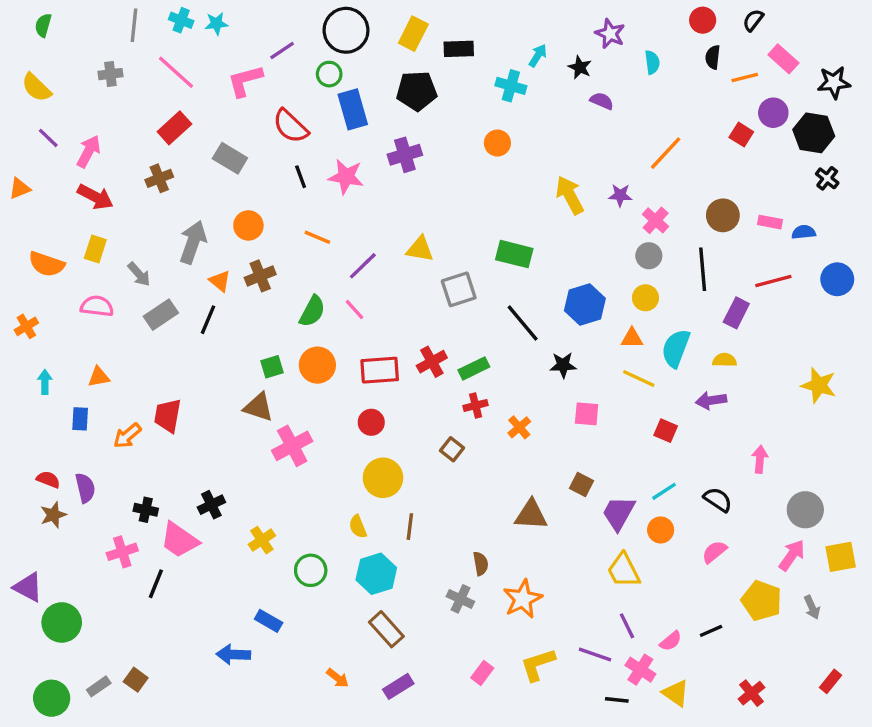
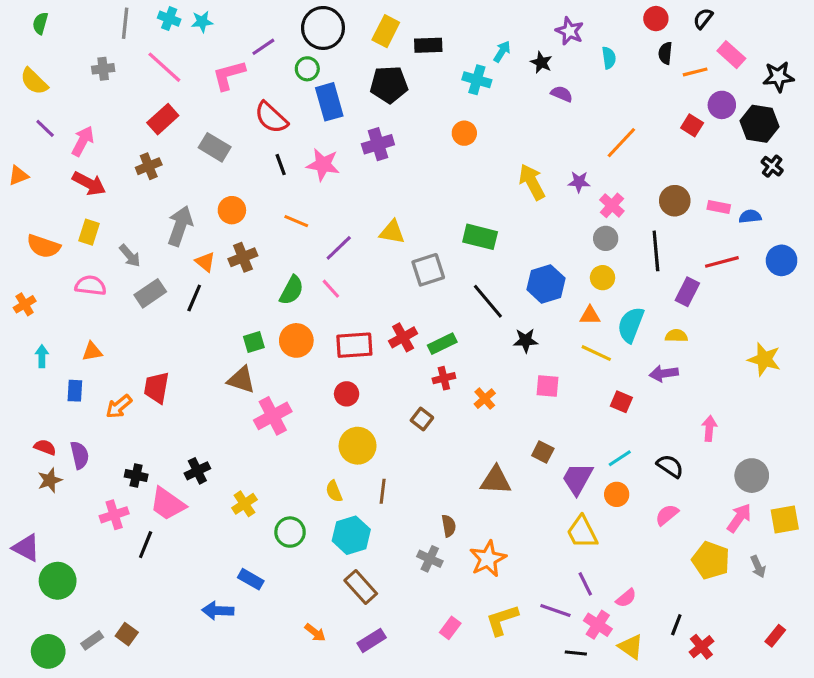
black line: (711, 631) -> (676, 625), moved, turned -45

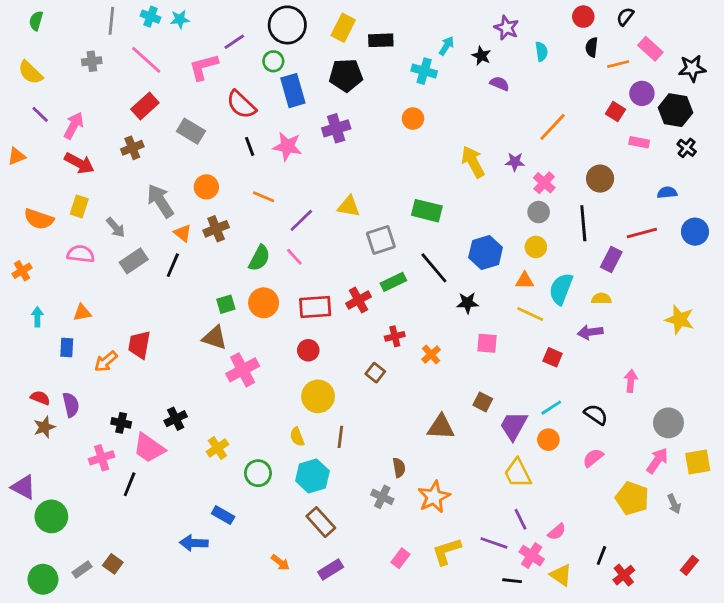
pink rectangle: (719, 207) -> (639, 142), moved
gray arrow: (180, 226) -> (160, 201), turned -52
green rectangle: (442, 344) -> (393, 282), moved

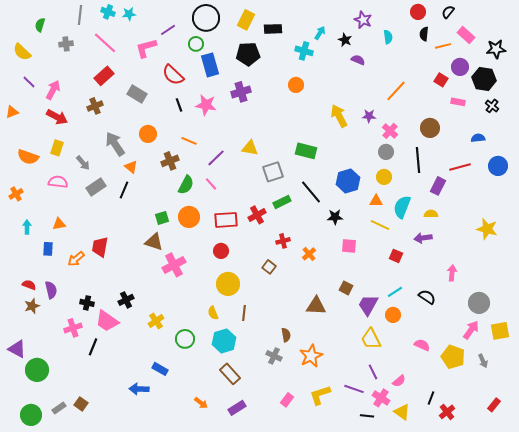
green semicircle: (36, 21) -> (40, 25), moved
brown cross: (216, 229) -> (170, 161), moved
pink semicircle: (593, 458) -> (422, 345), moved, turned 63

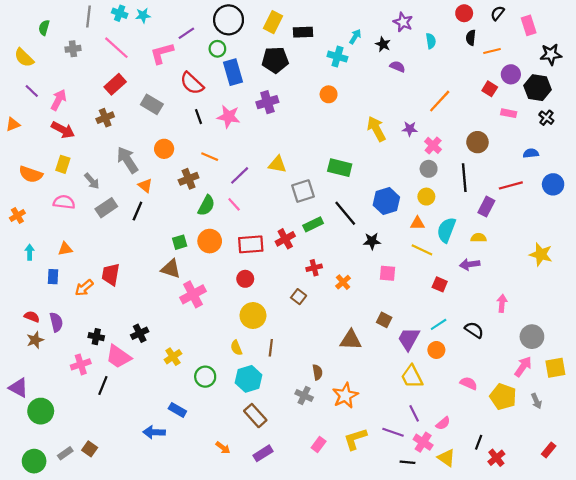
pink rectangle: (466, 35) -> (529, 25), moved, turned 30

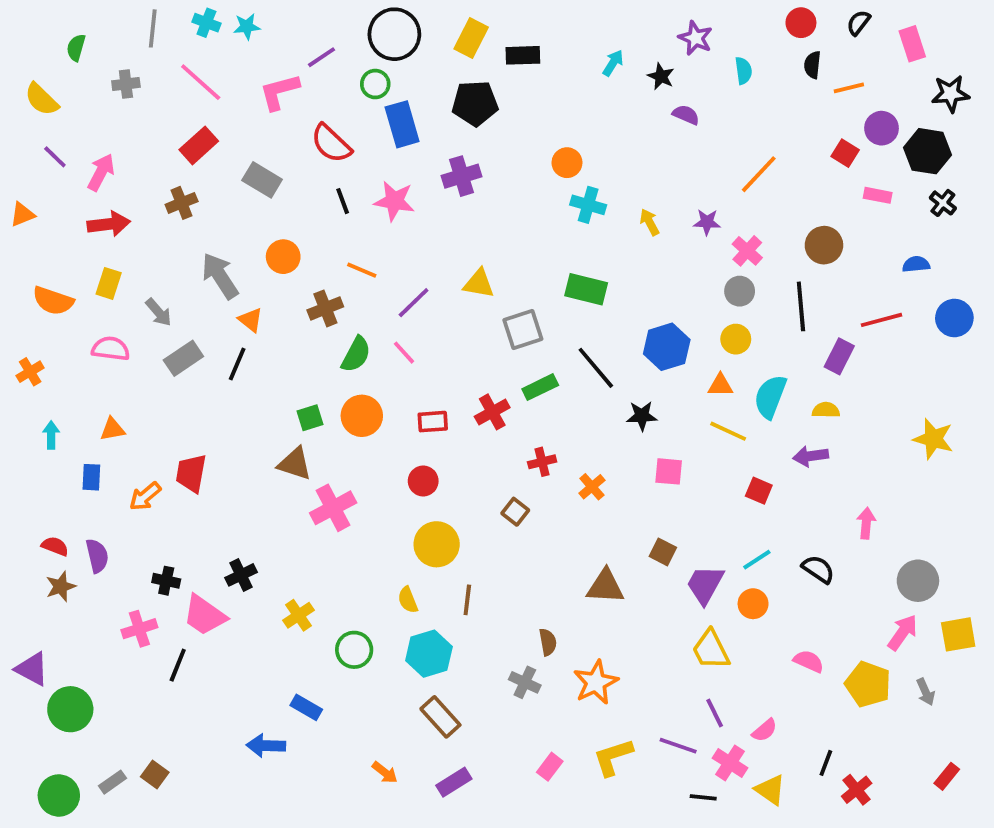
cyan cross: (337, 57) -> (588, 205), moved
yellow arrow: (376, 129) -> (649, 222), size x0.6
red arrow: (63, 130) -> (109, 224), turned -35
red rectangle: (251, 244) -> (433, 422), size x0.7

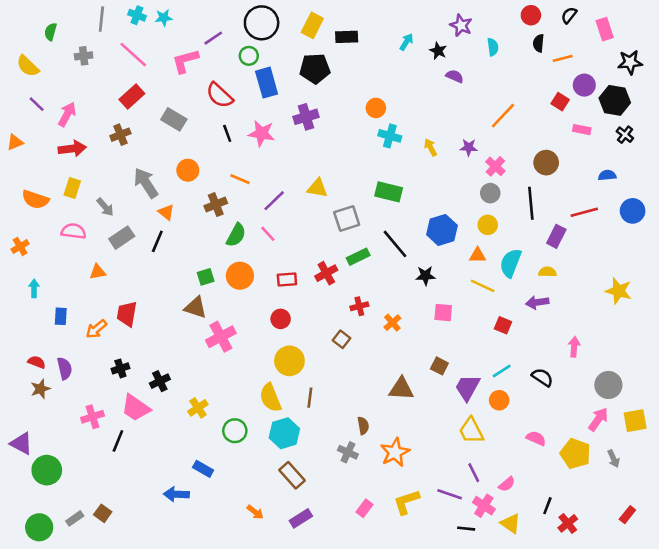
orange triangle: (113, 429) -> (98, 272), moved
black cross: (166, 581) -> (120, 368), moved, turned -30
yellow semicircle: (408, 600) -> (270, 398), size x1.6

